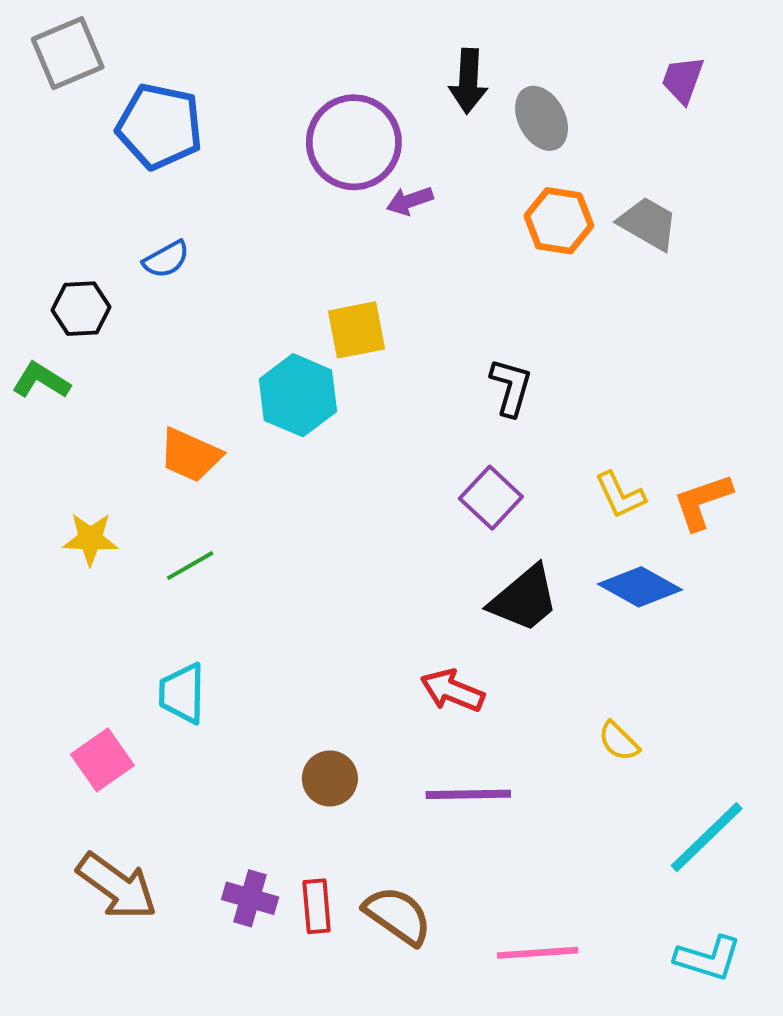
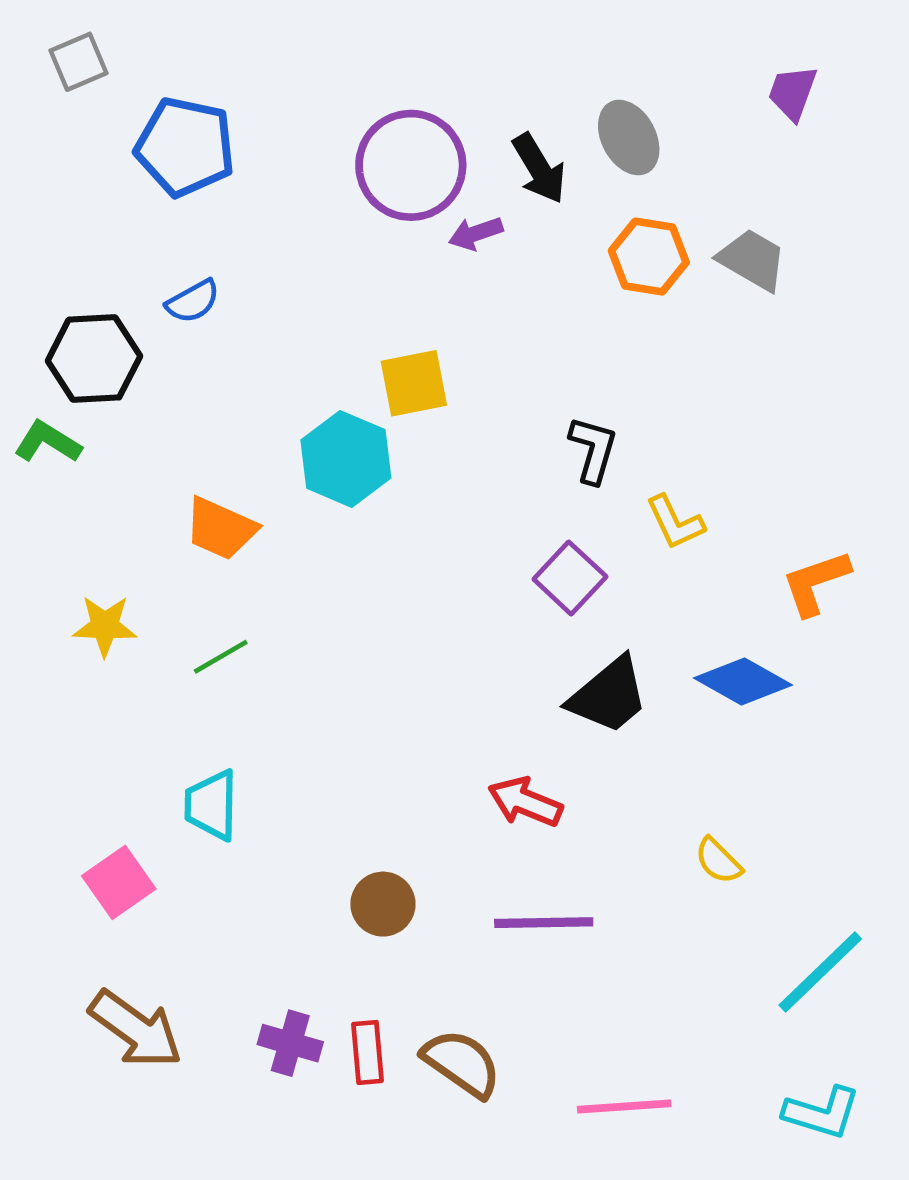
gray square: (68, 53) -> (79, 62), size x0.7
black arrow: (468, 81) -> (539, 168), moved, turned -34
black hexagon: (81, 309) -> (94, 359), size x1.4
yellow L-shape: (620, 495) -> (675, 522), moved

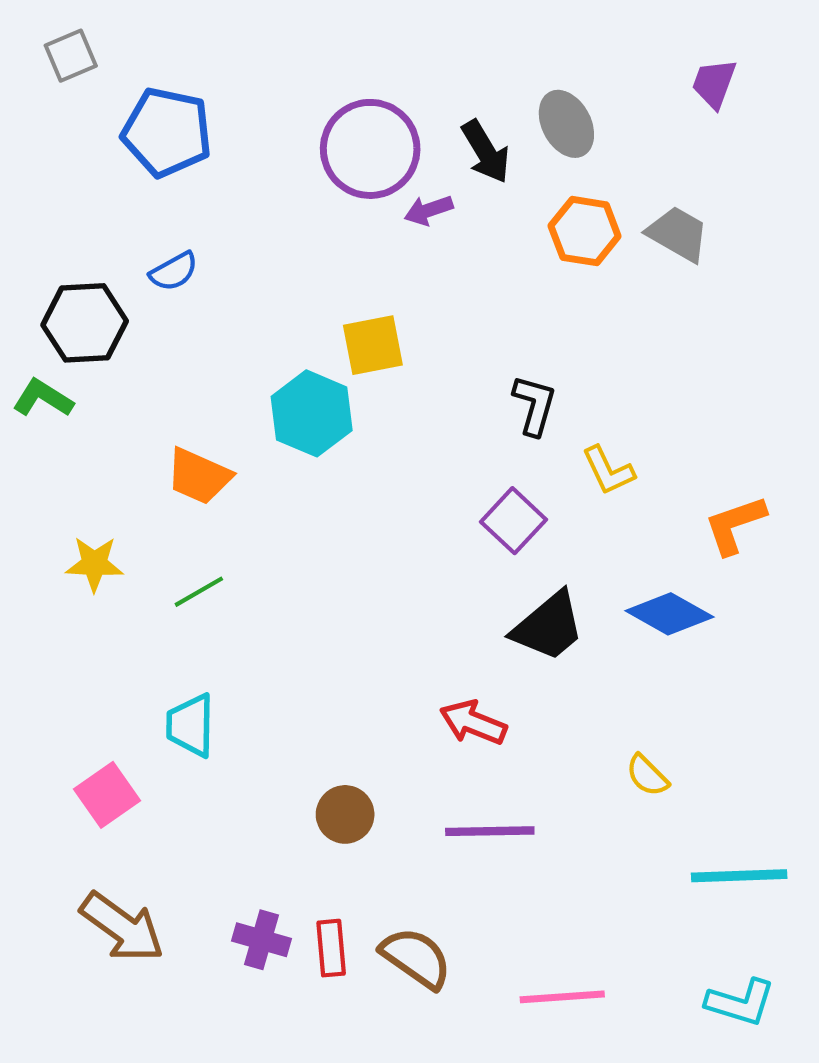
cyan line: (820, 972) -> (739, 876), turned 42

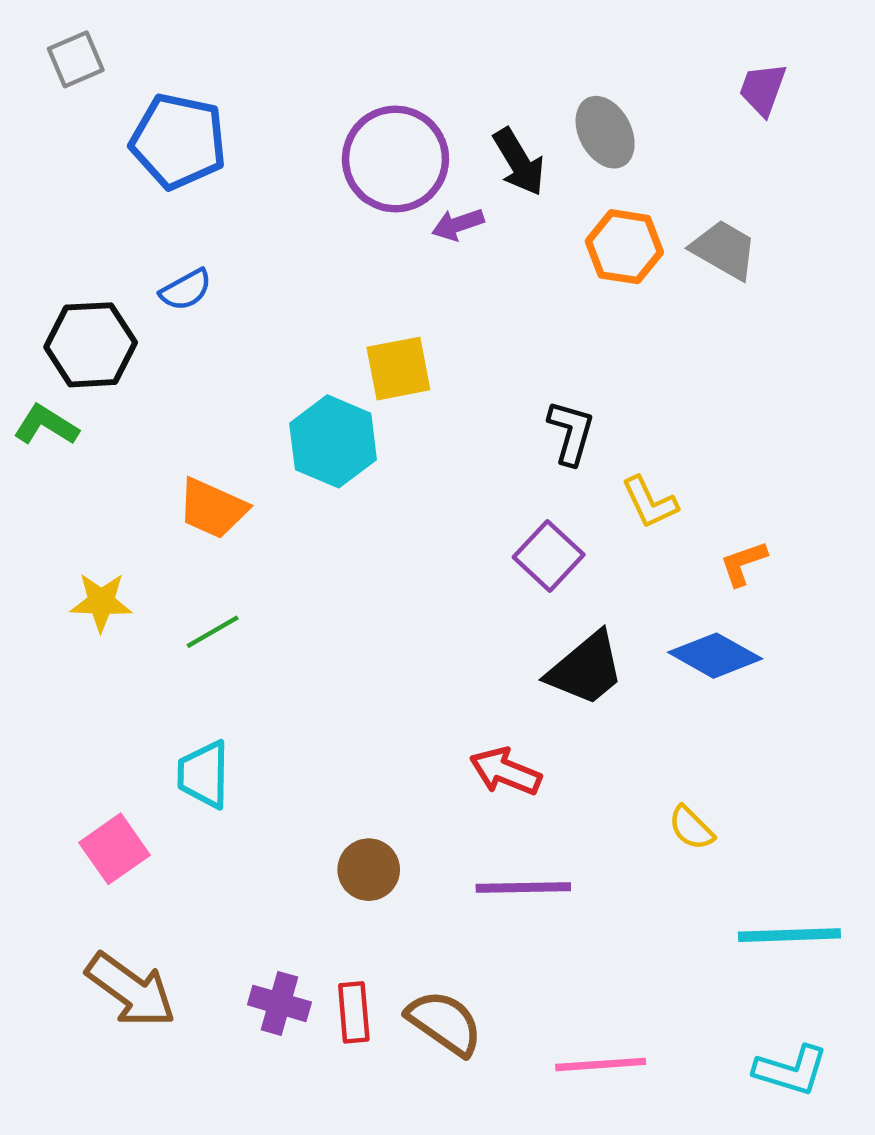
orange L-shape: (735, 525) -> (743, 563), moved, size x0.7

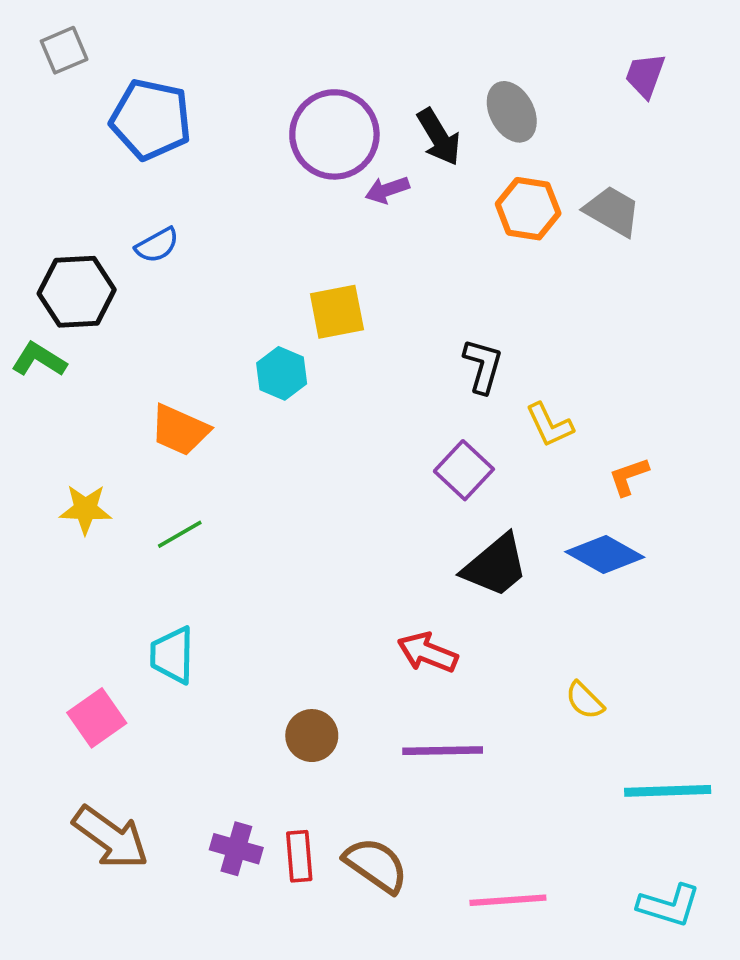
cyan hexagon: (333, 441) -> (282, 373), size x0.7

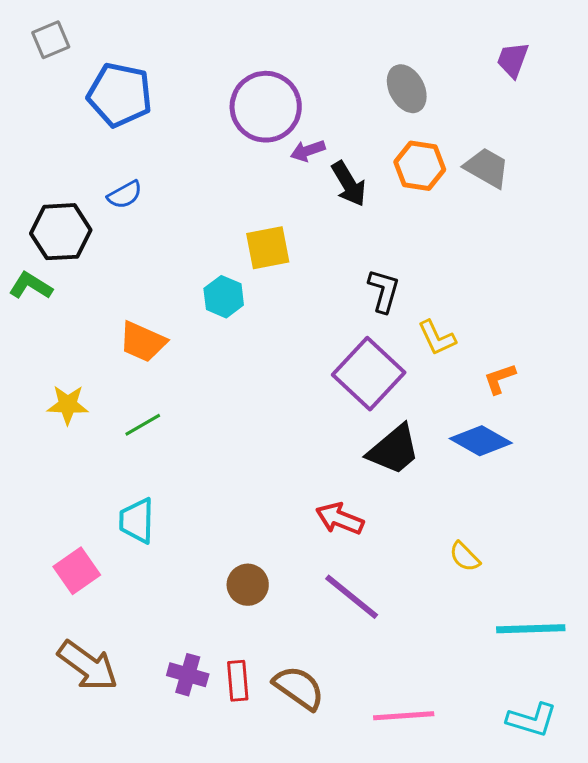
black arrow: (439, 137) -> (349, 184), moved
purple square: (464, 470) -> (369, 374), size x1.5
purple line: (443, 751) -> (352, 597), turned 40

